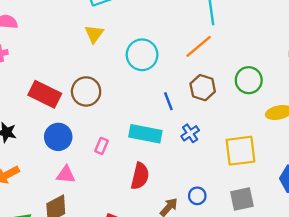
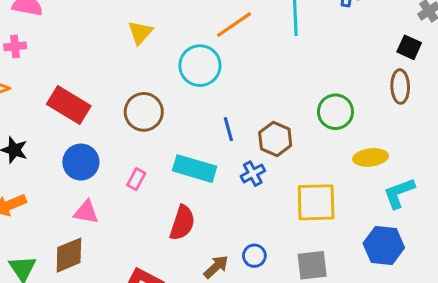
orange line: (199, 46) -> (234, 25), moved
brown hexagon: (203, 88) -> (275, 139), moved
brown circle: (86, 91) -> (144, 112), moved

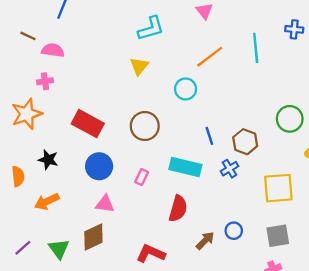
cyan circle: (200, 66) -> (186, 89), size x0.7

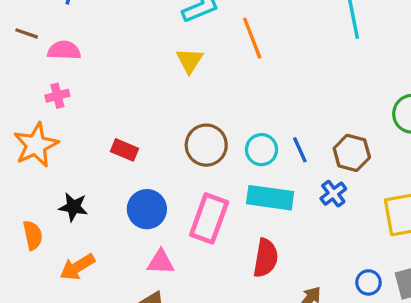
orange line: (210, 57) -> (252, 38), moved, turned -68
cyan circle: (186, 89) -> (262, 150), moved
red rectangle: (88, 124) -> (125, 150), size x0.6
pink rectangle: (142, 177) -> (209, 218), size x2.0
blue circle: (234, 231) -> (368, 282), moved

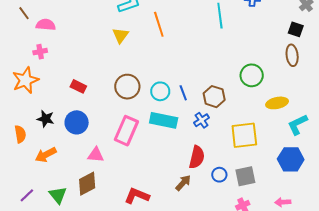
brown line: (27, 33) -> (24, 13), turned 32
blue circle: (147, 209) -> (77, 122), moved
red semicircle: (266, 258) -> (197, 157), moved

